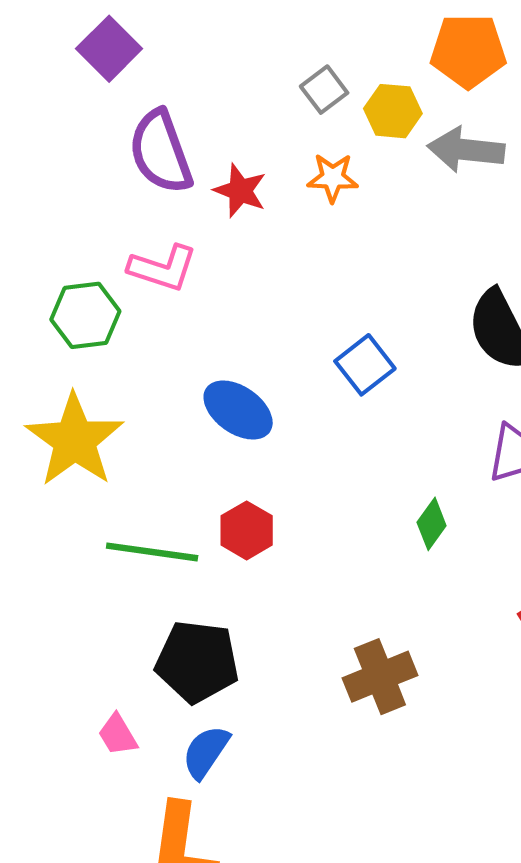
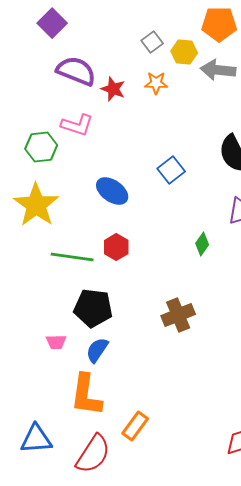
purple semicircle: (161, 152) -> (76, 71), turned 132
pink trapezoid: (118, 735) -> (56, 342), turned -60

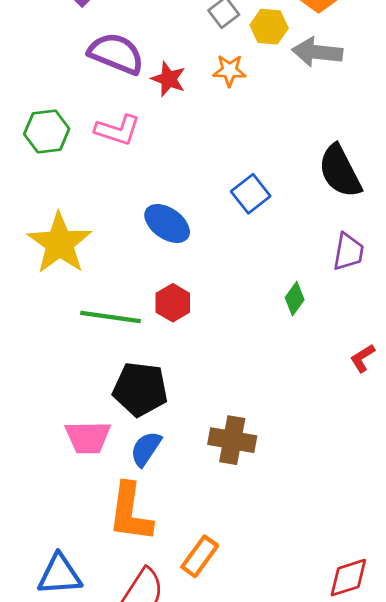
green hexagon: (41, 147) -> (47, 131), moved
brown cross: (178, 315) -> (232, 440), moved, turned 32
pink trapezoid: (56, 342) -> (88, 437), size x1.6

